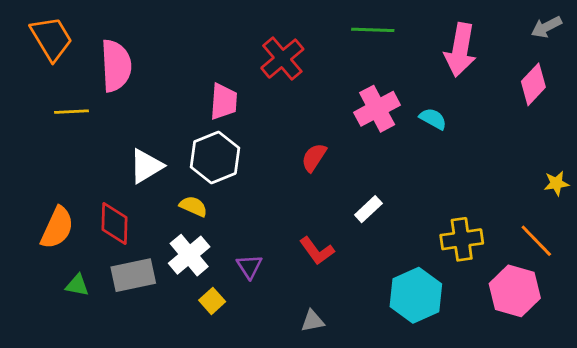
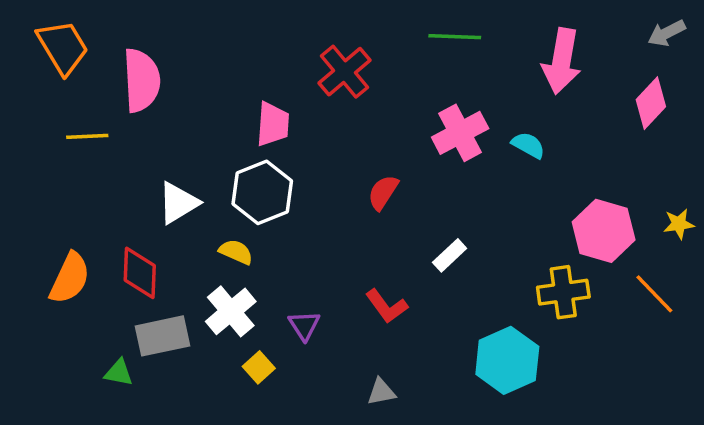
green triangle: (77, 285) -> (119, 373), moved
pink hexagon: (515, 291) -> (604, 231), moved

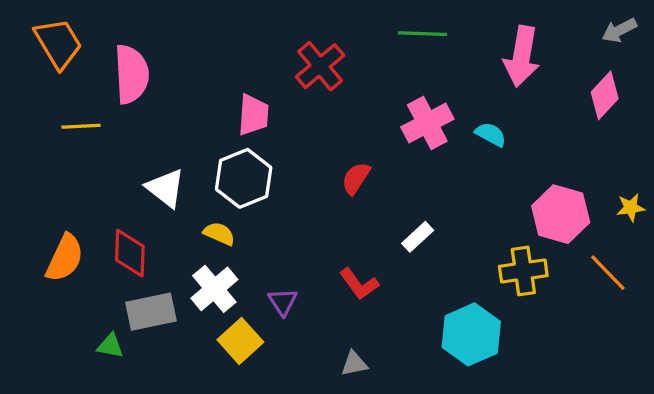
white triangle: (178, 203) -> (166, 188), turned -51
yellow square: (259, 367) -> (240, 341), size x1.5

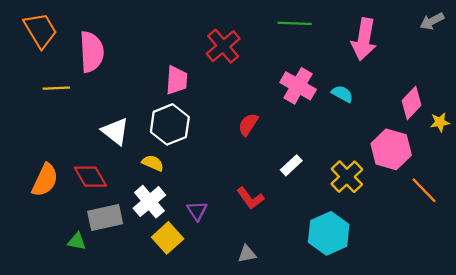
pink diamond: (605, 95) -> (412, 103), moved
pink cross: (427, 123) -> (298, 86), turned -32
yellow star: (631, 208) -> (440, 122), moved
red diamond: (130, 253) -> (90, 177), turned -32
yellow cross: (523, 271) -> (347, 177), moved, turned -36

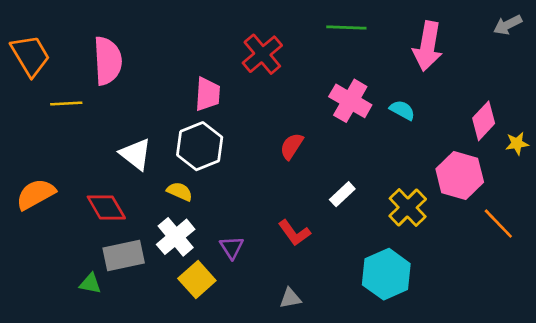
orange trapezoid: (40, 30) -> (30, 55), moved
orange semicircle: (45, 180) -> (36, 194), moved, turned -144

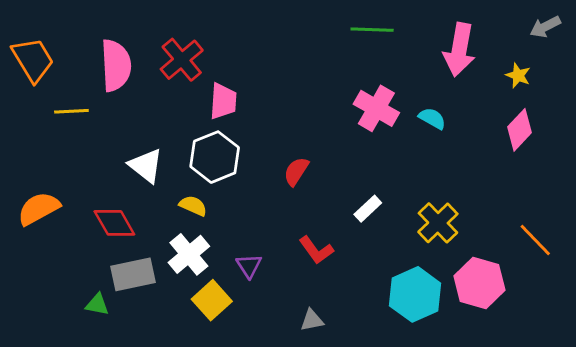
red cross: (262, 54) -> (182, 60), moved
yellow star: (517, 143) -> (518, 75), moved, turned 30
red semicircle: (292, 146) -> (296, 171), moved
pink hexagon: (460, 176) -> (479, 283), moved

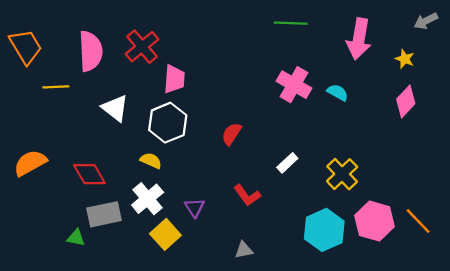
white triangle: (146, 166) -> (115, 108), moved
orange line: (535, 240) -> (418, 221), moved

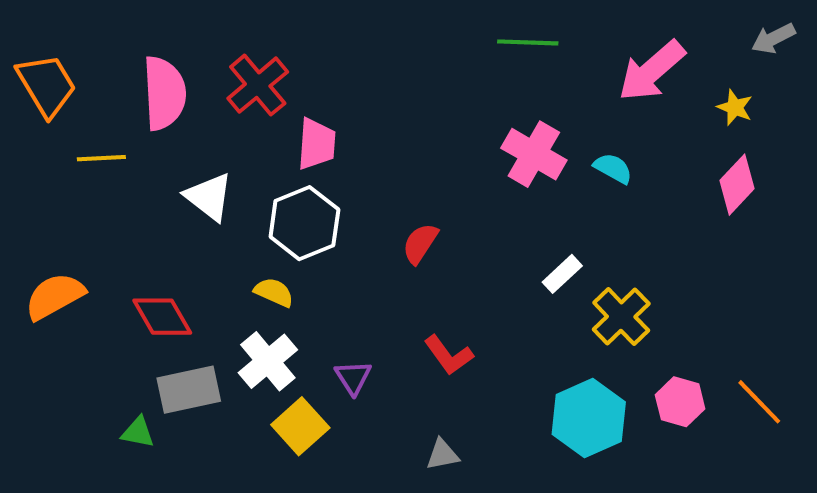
pink arrow: (359, 39) -> (652, 71), turned 39
white rectangle: (287, 163) -> (562, 274), moved
pink hexagon: (374, 221) -> (680, 402), size x0.7

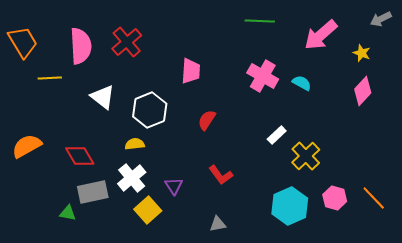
pink trapezoid: (317, 144) -> (191, 71), moved
yellow semicircle: (274, 292) -> (135, 144), turned -30

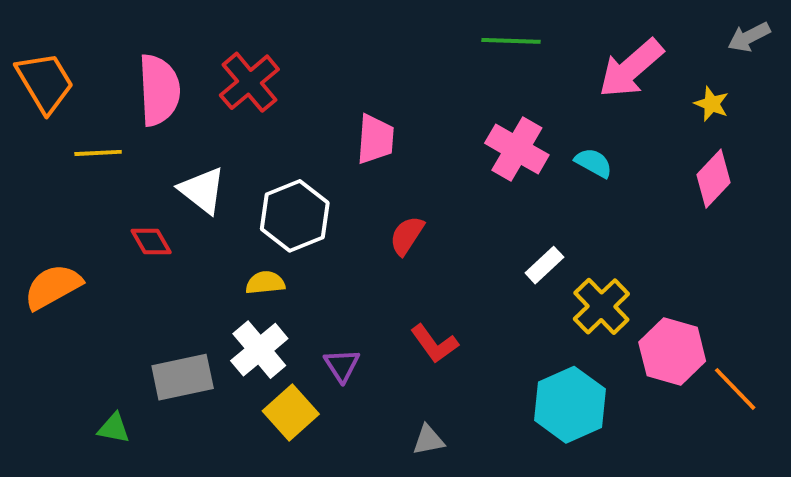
red diamond: (80, 156) -> (151, 241), moved, size x0.7
pink hexagon: (335, 198) -> (672, 352), moved, size x1.4
green triangle: (68, 213) -> (114, 428), moved

